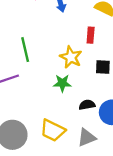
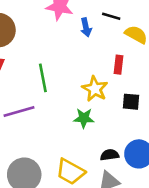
black semicircle: (87, 105) -> (110, 155), moved

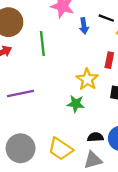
green line: (43, 78) -> (42, 44), moved

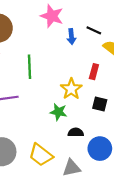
green line: (42, 44) -> (30, 67), moved
black semicircle: (95, 137) -> (76, 132), moved

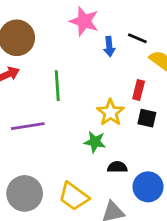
black square: (100, 104) -> (147, 118), moved

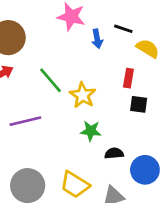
green line: (57, 86) -> (51, 80), turned -32
yellow star: (110, 112) -> (83, 95), moved

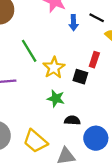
black square: (139, 104) -> (80, 77), moved

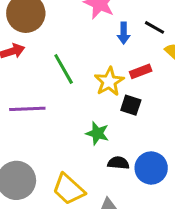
red rectangle: (94, 60) -> (141, 71), moved, turned 49
yellow star: (54, 68) -> (109, 82), moved
blue circle: (96, 138) -> (151, 168), moved

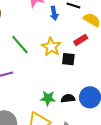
red rectangle: (141, 71) -> (81, 40), moved
green star: (97, 133) -> (48, 98), moved

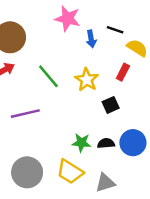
red rectangle: (81, 40) -> (123, 72), turned -32
black square: (68, 59) -> (111, 105), moved, turned -32

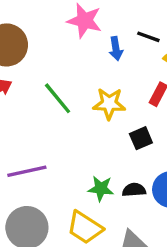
yellow star: (87, 80) -> (109, 104), turned -30
purple line: (25, 114) -> (27, 171), moved

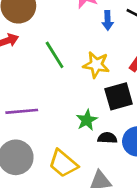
black square: (141, 138) -> (119, 96), size x1.5
green star: (101, 189) -> (87, 120), moved, turned 30

